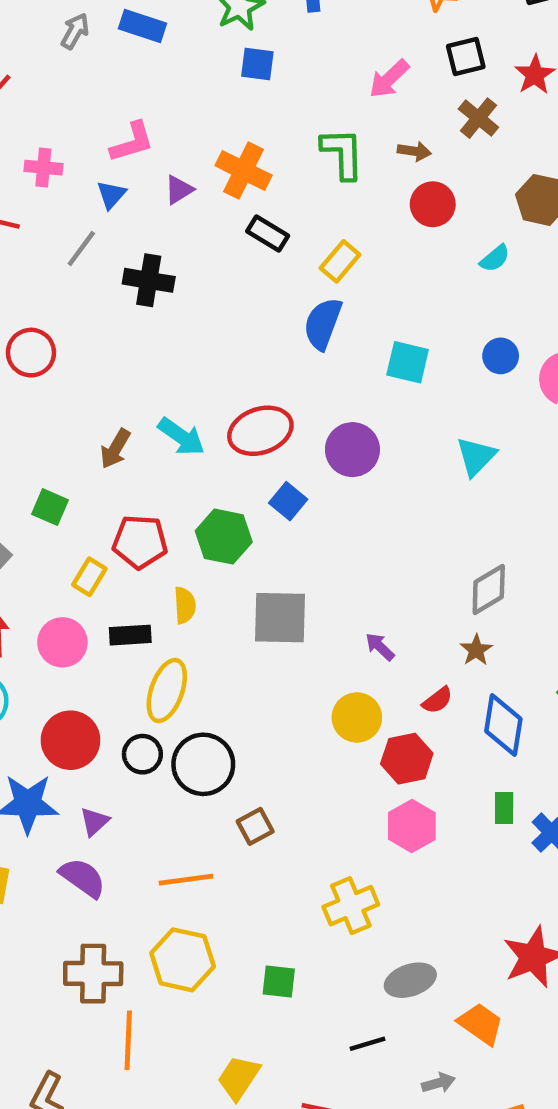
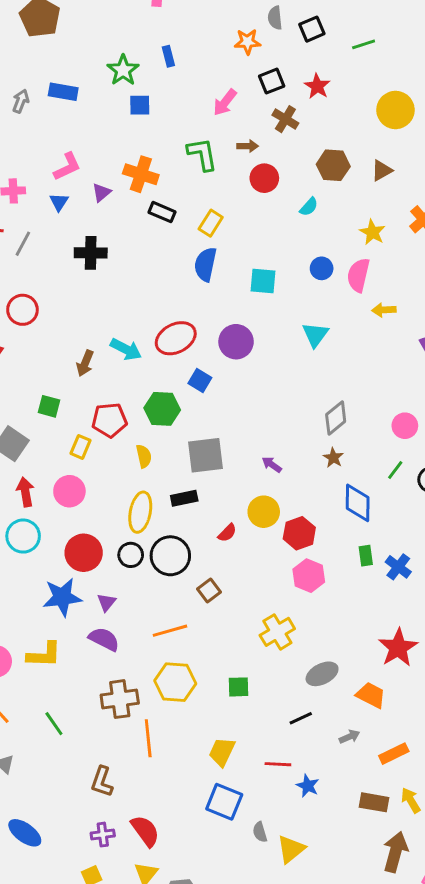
gray line: (81, 249) -> (23, 244), moved
black rectangle: (130, 635) -> (184, 498), moved
red semicircle: (437, 700) -> (227, 533), moved

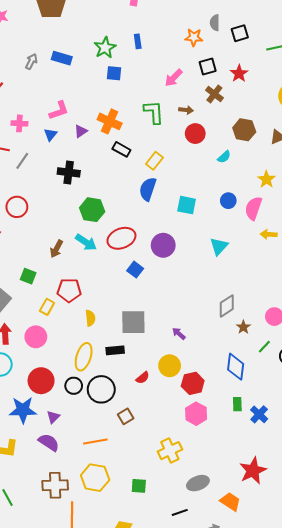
green hexagon: (162, 409) -> (92, 210), moved
brown star: (333, 458) -> (243, 327), moved

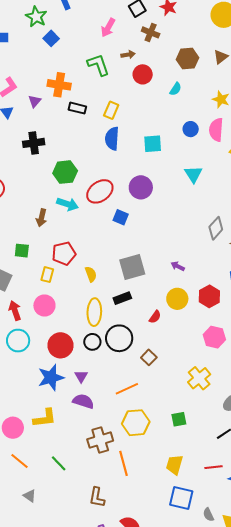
blue square: (114, 73) -> (51, 38), turned -35
red hexagon: (193, 383) -> (209, 296), moved

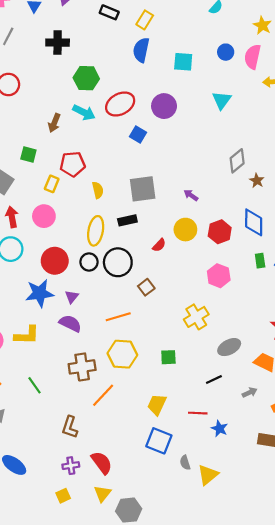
orange line: (124, 463) -> (103, 395), turned 50

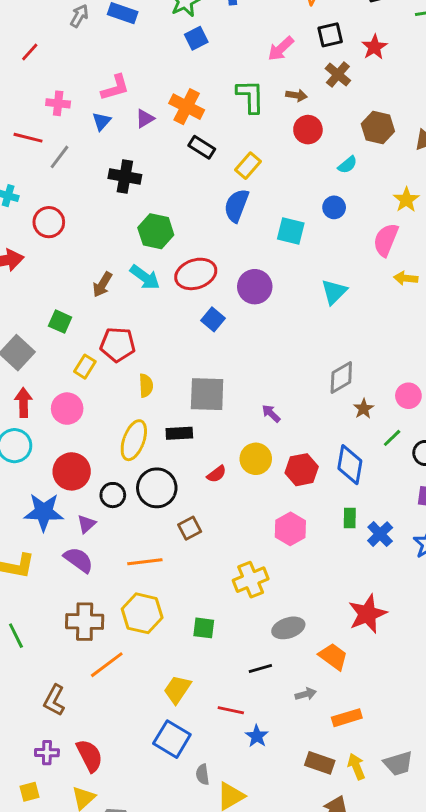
blue circle: (226, 52) -> (334, 207), moved
black circle: (89, 262) -> (113, 495), moved

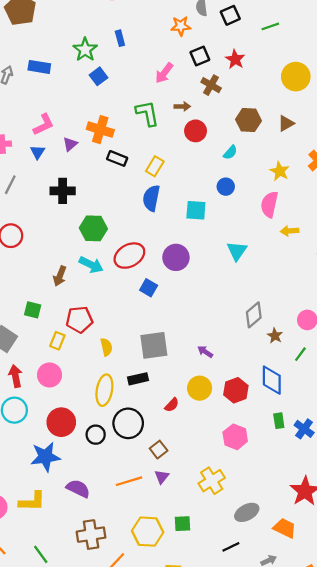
purple triangle: (86, 524) -> (162, 477), moved
yellow hexagon: (142, 613) -> (148, 532), moved

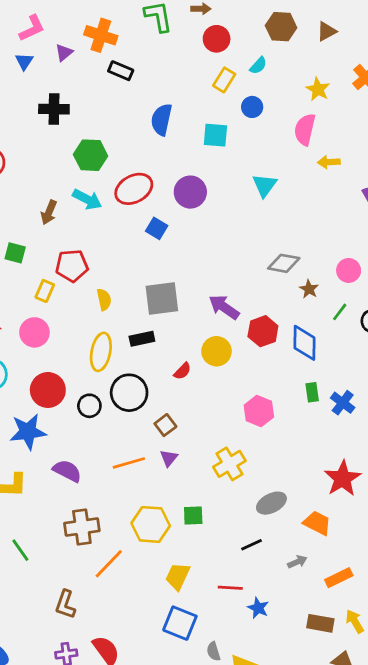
yellow rectangle: (155, 166) -> (224, 80), moved
gray diamond: (254, 315) -> (284, 263), turned 50
purple arrow: (205, 352) -> (224, 307), size x1.6
red hexagon: (236, 390) -> (263, 331), moved

